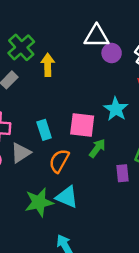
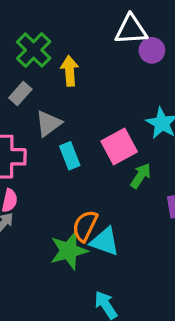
pink square: (82, 125) -> (119, 147), turned -32
gray triangle: (21, 153) -> (48, 123), moved
orange semicircle: (59, 161) -> (85, 226), moved

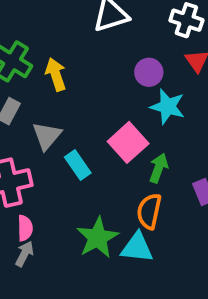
purple circle: (152, 50) -> (149, 72), moved
orange semicircle: (85, 226) -> (149, 211), moved
green star: (69, 251) -> (97, 238), moved

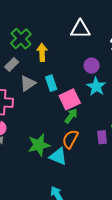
cyan rectangle: (78, 165) -> (51, 83), moved
green arrow: (159, 168) -> (71, 116), moved

